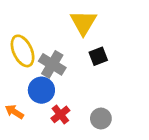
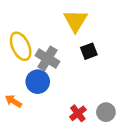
red cross: (60, 114) -> (78, 113), moved
gray circle: (101, 118) -> (106, 112), moved

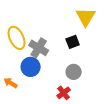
yellow triangle: (75, 21) -> (86, 17), moved
gray circle: (106, 112) -> (74, 72), moved

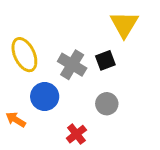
gray cross: (39, 48) -> (72, 65), moved
red cross: (64, 93) -> (76, 134), moved

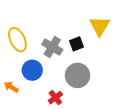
yellow triangle: (124, 24) -> (100, 26), moved
gray circle: (107, 104) -> (78, 75), size x1.5

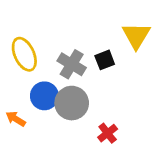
gray circle: (78, 75) -> (72, 103), moved
red cross: (55, 98) -> (108, 133), moved

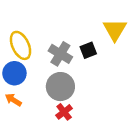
blue circle: (44, 96) -> (14, 73), moved
red cross: (108, 133) -> (64, 112), moved

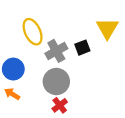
yellow ellipse: (21, 45) -> (33, 32), moved
gray cross: (60, 54) -> (56, 51), turned 30

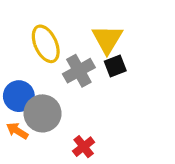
yellow triangle: (107, 28) -> (107, 39), moved
gray circle: (56, 82) -> (43, 113), moved

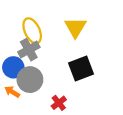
black square: (115, 66) -> (81, 68), moved, size x1.6
gray cross: (79, 71) -> (29, 50), moved

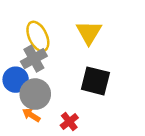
black square: (81, 68) -> (95, 81), turned 35
orange arrow: (12, 92) -> (31, 115), moved

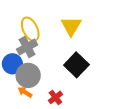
black square: (95, 81) -> (76, 65), turned 30

